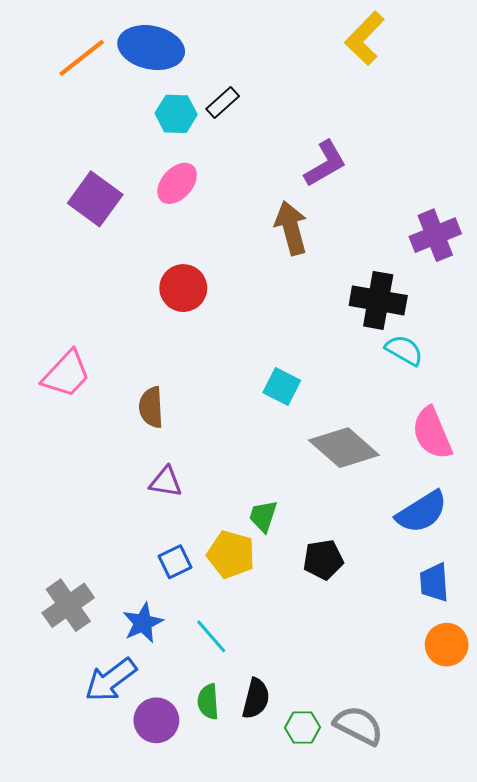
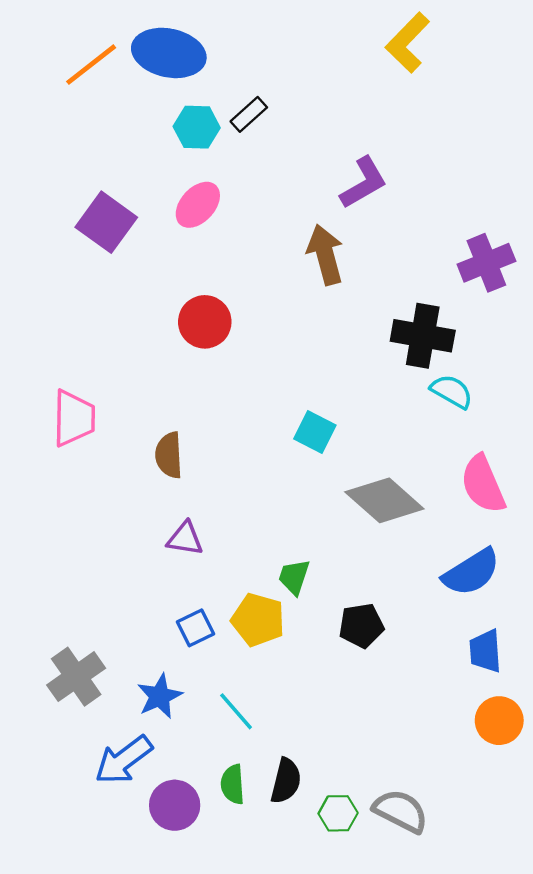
pink trapezoid: (66, 374) -> (74, 418), turned -42

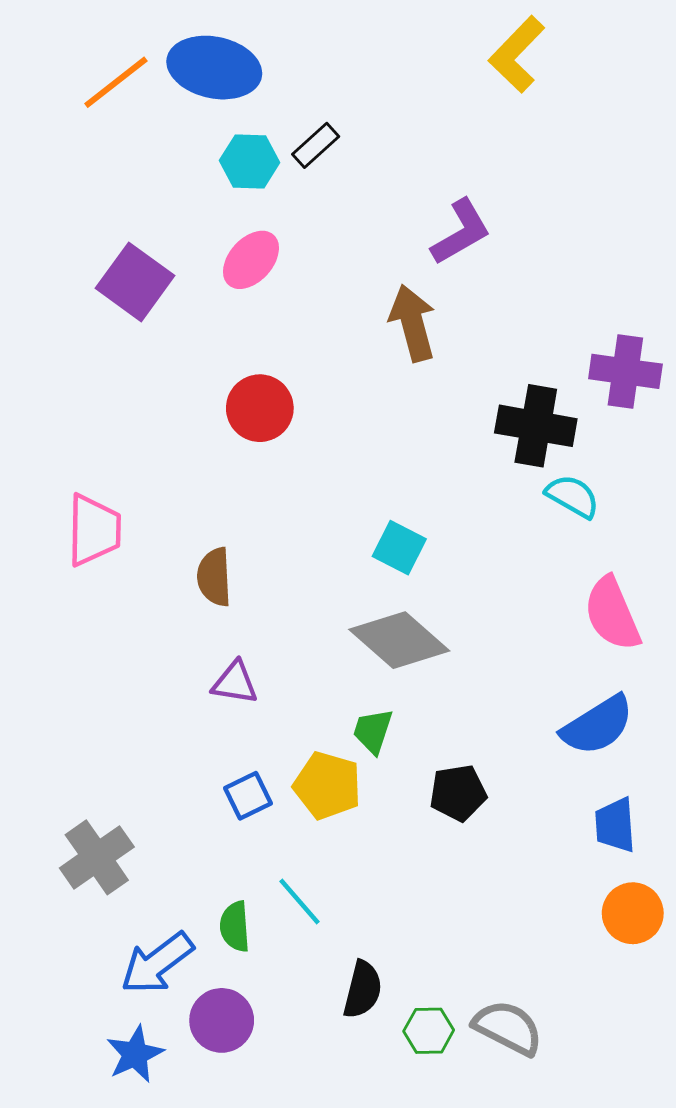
purple cross: (486, 263) -> (625, 371), moved, turned 30
gray diamond: (384, 500) -> (399, 640), moved
blue star: (160, 696) -> (135, 1054), moved
green semicircle: (233, 784) -> (235, 926), moved

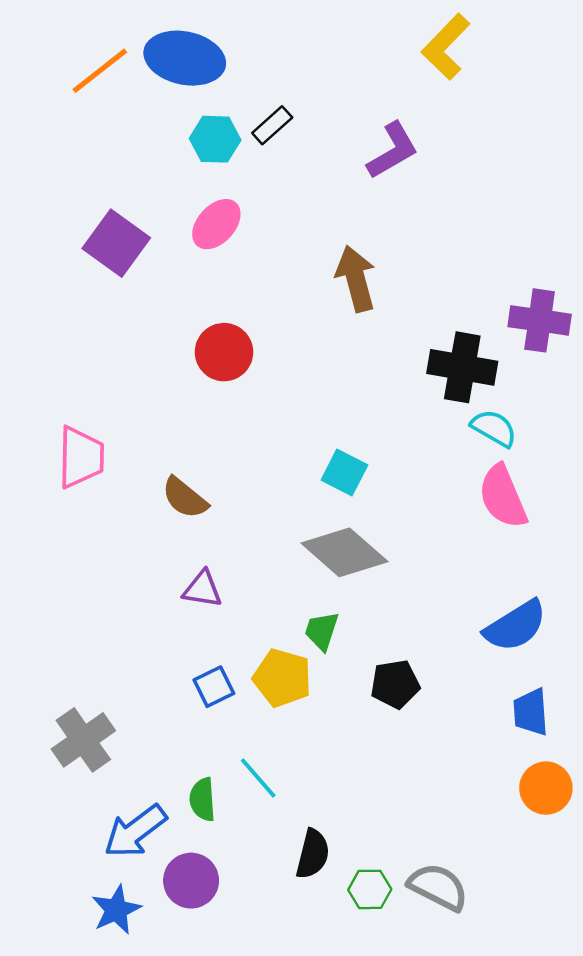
purple L-shape: (461, 232) -> (393, 151), moved
brown semicircle: (214, 577) -> (185, 498), turned -48
pink semicircle: (612, 614) -> (503, 497), moved

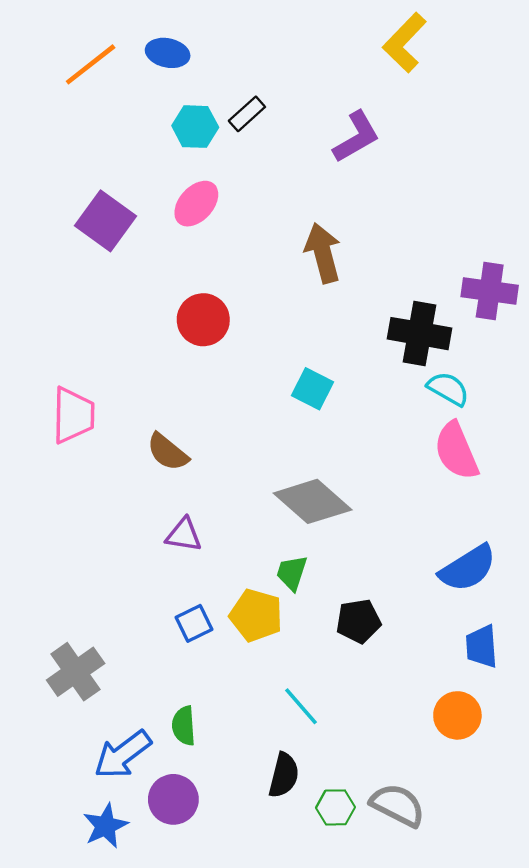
blue ellipse: (185, 58) -> (168, 53), size x0.6
cyan square: (344, 473) -> (313, 389), moved
cyan line: (258, 778) -> (301, 706), moved
orange circle: (546, 788) -> (457, 715), moved

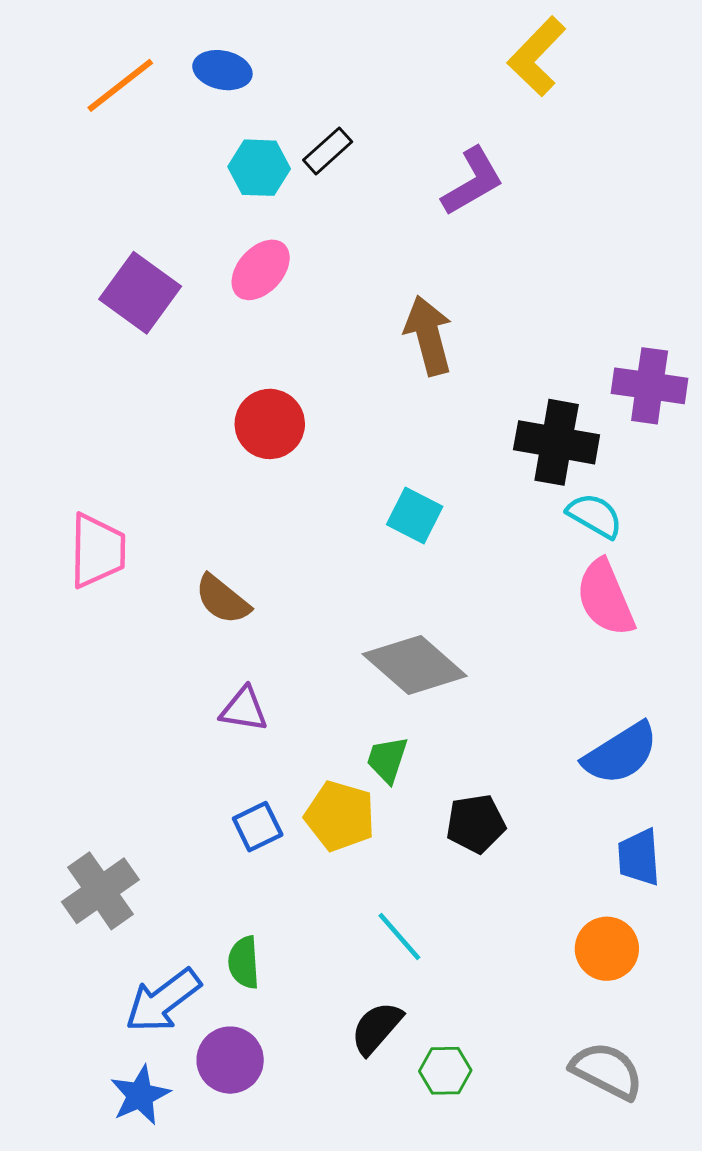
black semicircle: (284, 775) -> (377, 1028), turned -153
gray semicircle: (398, 805) -> (607, 1071), moved

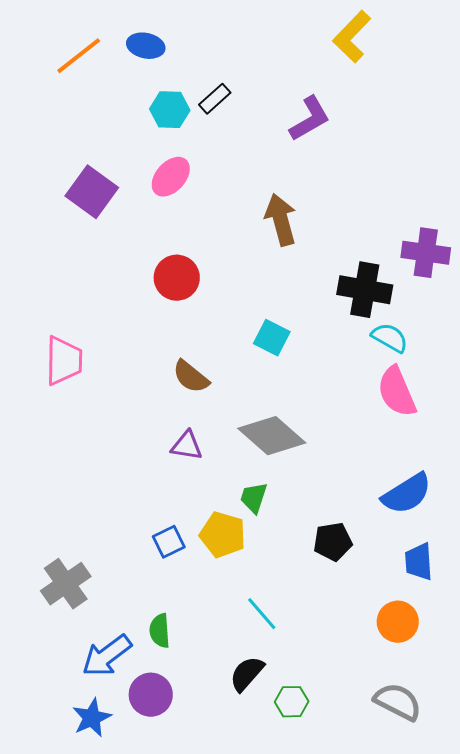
brown semicircle: (222, 599) -> (191, 377), moved
purple triangle: (244, 709) -> (187, 446), moved
black pentagon: (476, 824) -> (333, 542), moved

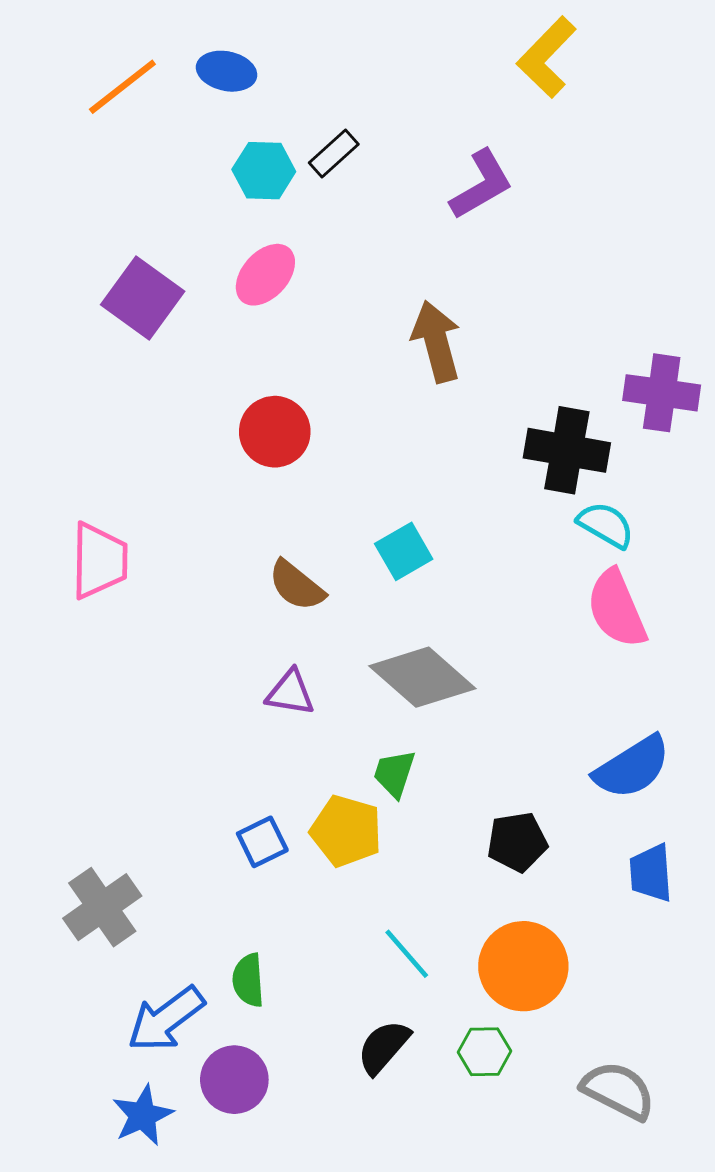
cyan square: (272, 338) -> (404, 551), moved, turned 33
orange circle: (398, 622) -> (523, 966), moved, size x1.4
green hexagon: (292, 702) -> (485, 1052), moved

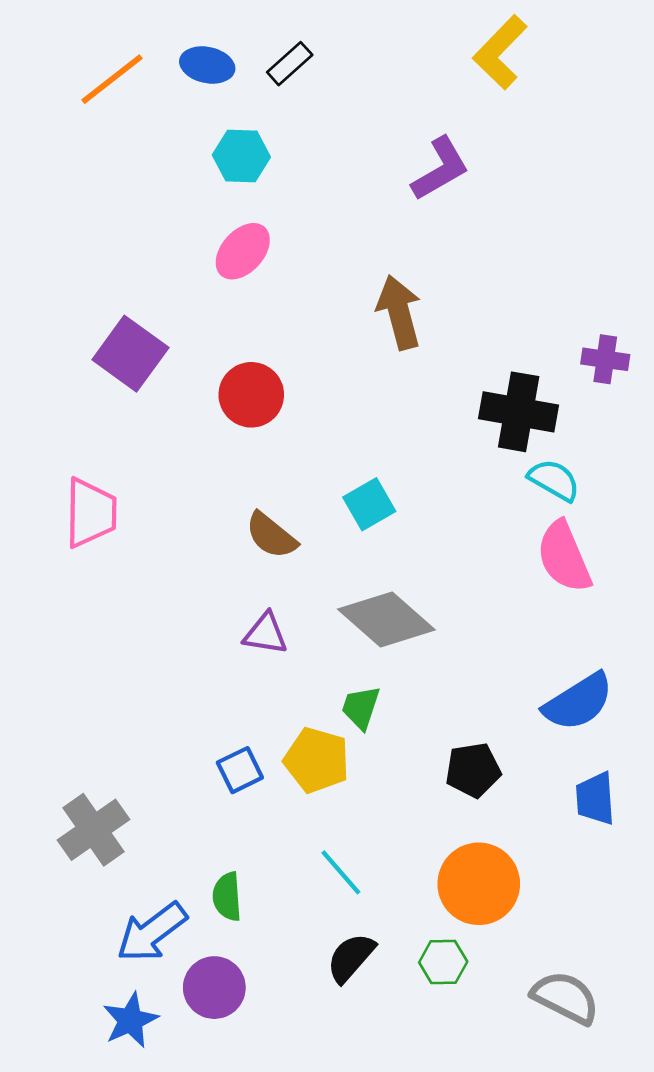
black rectangle: (334, 154) -> (290, 64), moved
purple square: (143, 298) -> (130, 354), moved
purple cross: (662, 393) -> (605, 359), size x0.7
cyan line: (407, 954) -> (341, 872), moved

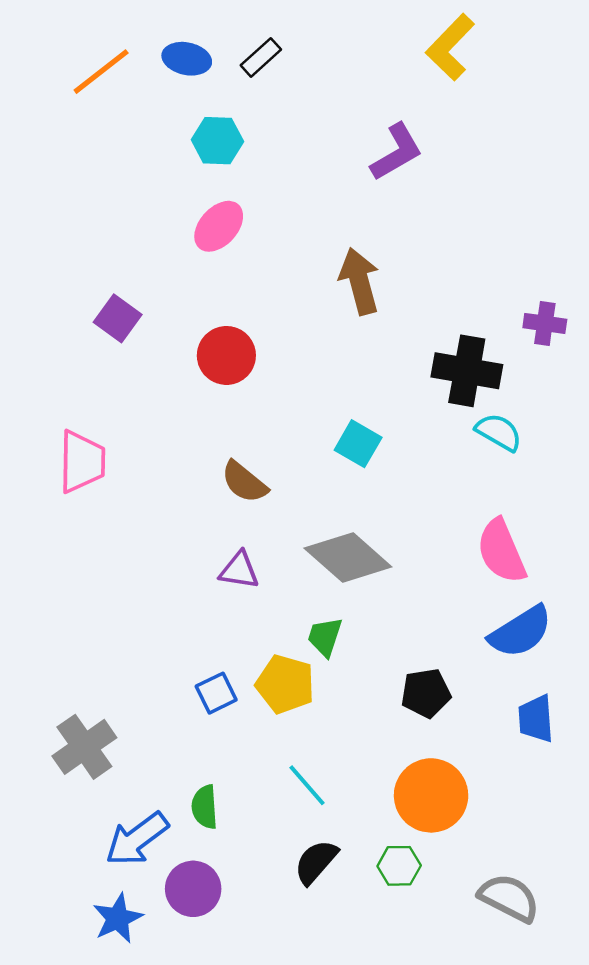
purple square: (130, 354) -> (118, 318), size x0.7
cyan square: (369, 504) -> (358, 444), moved, turned -30
pink semicircle: (564, 557) -> (501, 551), moved

